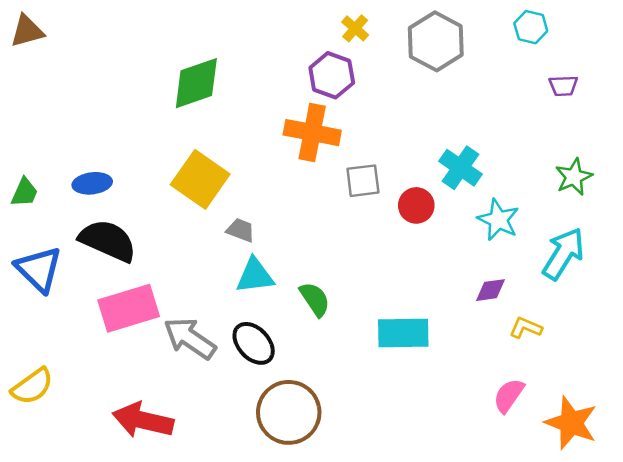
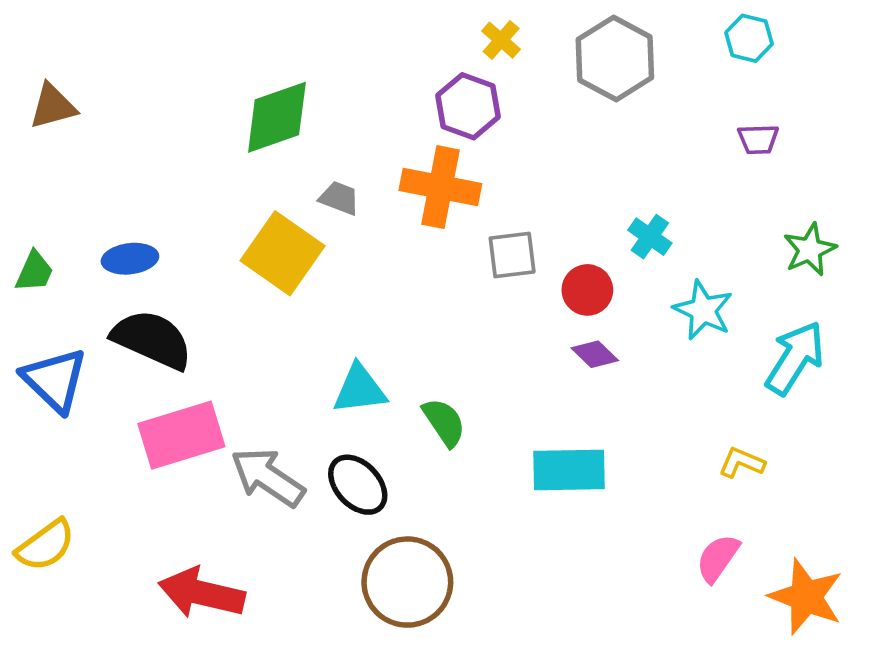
brown triangle: (27, 31) -> (53, 106), moved
purple trapezoid: (563, 86) -> (758, 139), moved
cyan cross: (461, 168) -> (650, 237), size x0.7
gray trapezoid: (241, 230) -> (339, 198), moved
purple diamond: (490, 290) -> (595, 354), moved, turned 52

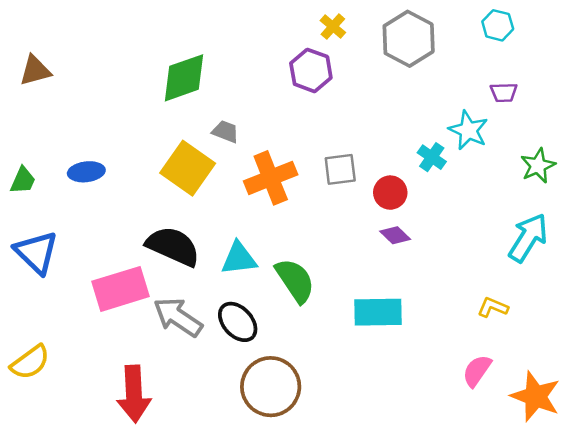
orange cross: (440, 187) -> (271, 178), moved, turned -33
cyan star: (703, 310) -> (468, 130), moved
black semicircle: (152, 340) -> (173, 246), moved
green semicircle: (444, 422) -> (295, 280), size x1.4
red arrow: (202, 593) -> (134, 394), turned -106

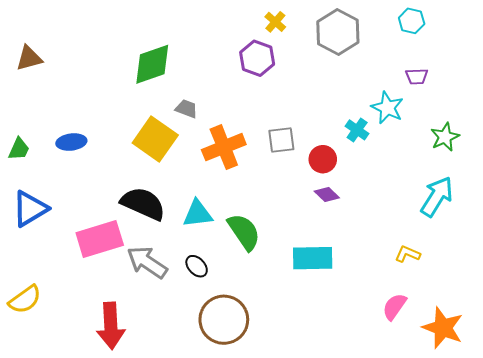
blue triangle: (36, 252) -> (30, 209), turned 45
black ellipse: (238, 322) -> (197, 266), size x0.7

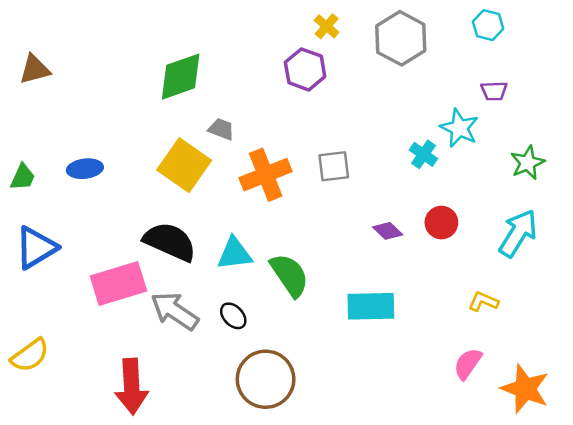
red circle: (323, 159) -> (441, 223), moved

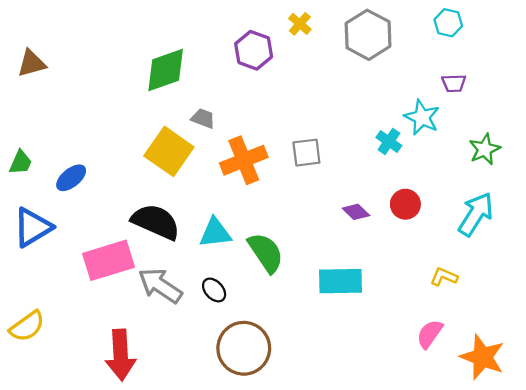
purple hexagon: (305, 69) -> (254, 50), moved
blue ellipse: (85, 169) -> (71, 178), moved, turned -32

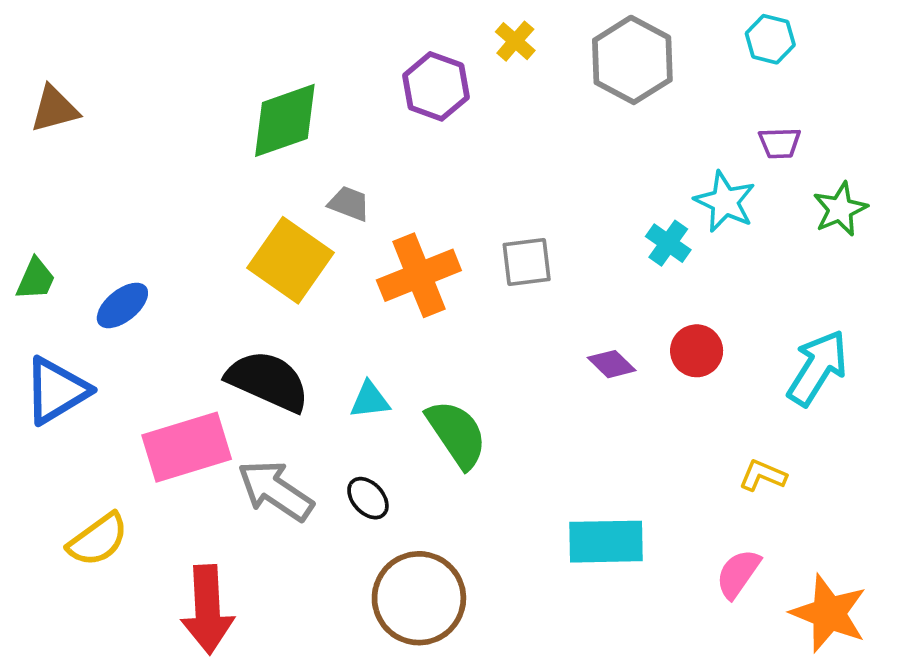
green star: (485, 149) -> (840, 209), moved
cyan triangle: (215, 233) -> (370, 400), size x0.7
cyan rectangle: (341, 281) -> (606, 542), moved
yellow semicircle: (27, 326) -> (98, 540), moved

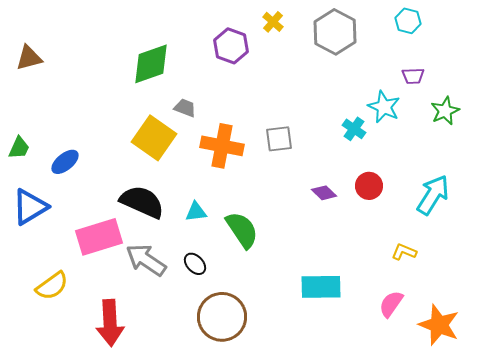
orange cross: (419, 275) -> (222, 146), turned 33

